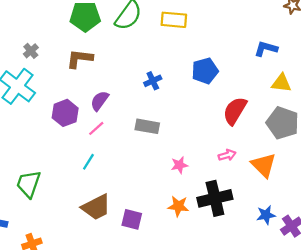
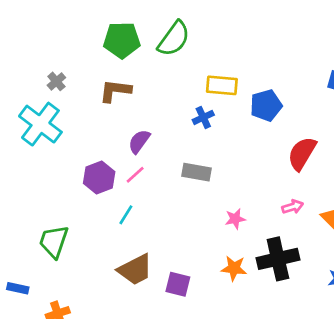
yellow rectangle: (174, 20) -> (222, 85), moved
purple hexagon: (65, 113) -> (99, 177), moved

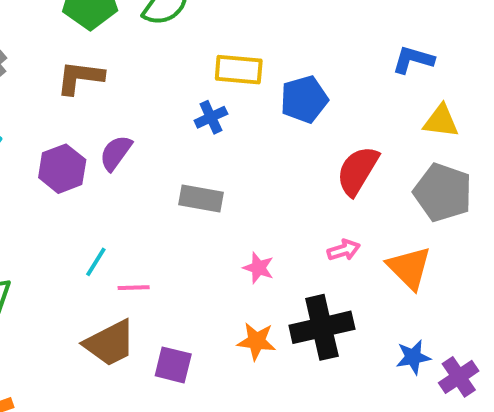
pink line: (135, 175) -> (134, 288), moved, turned 40
purple hexagon: (99, 177) -> (62, 169), moved
pink star: (235, 219) -> (258, 268), turned 30

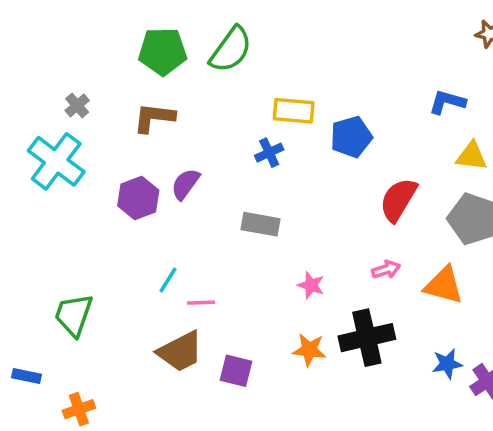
orange triangle: (409, 268) -> (444, 285), turned -30

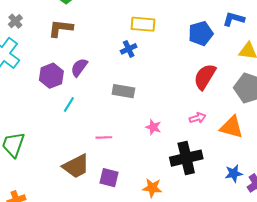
blue pentagon: (351, 137) -> (201, 33), moved
cyan line: (168, 280) -> (69, 105), moved
pink line: (201, 303) -> (104, 137), moved
orange star: (309, 350) -> (152, 188), moved

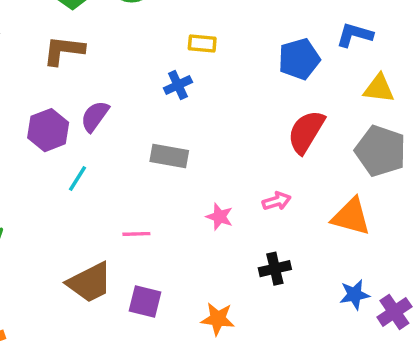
yellow rectangle: (143, 24) -> (202, 43), size x0.7
pink arrow: (198, 118) -> (277, 201), moved
black cross: (186, 158) -> (275, 269), size x0.6

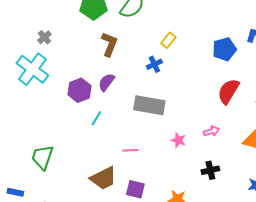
yellow rectangle: (202, 43) -> (168, 40), turned -56
brown L-shape: (64, 50) -> (109, 44), moved, turned 105
gray rectangle: (169, 156) -> (149, 105), size x1.4

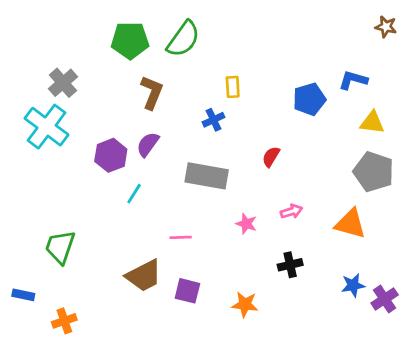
gray cross: (44, 37) -> (63, 83), size x1.5
yellow rectangle: (168, 40) -> (233, 87), turned -42
red semicircle: (228, 91) -> (271, 157), moved, size x0.6

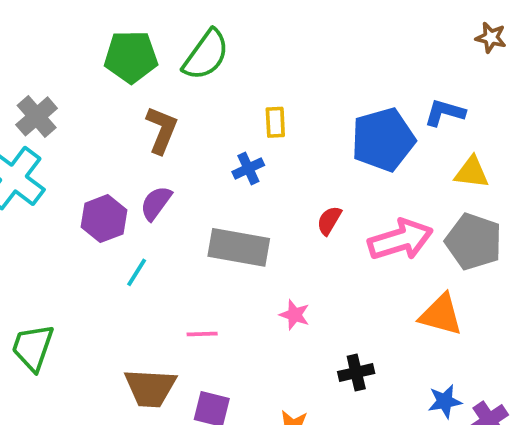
blue pentagon: (309, 99) -> (383, 140), size x1.4
pink arrow: (291, 211) -> (400, 240), moved, size x2.0
brown trapezoid: (144, 276) -> (150, 388), turned 30

